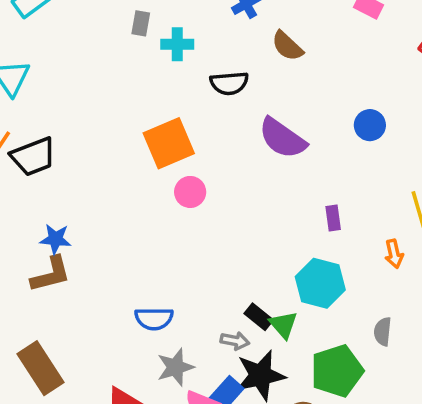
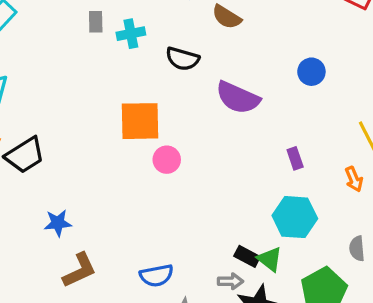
black semicircle: (229, 83) -> (182, 59), turned 32
orange square: (169, 143) -> (140, 121), turned 33
brown L-shape: (51, 274) -> (80, 270), moved

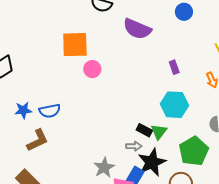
green triangle: (270, 259) -> (159, 132), turned 30
blue semicircle: (157, 276) -> (50, 111), moved

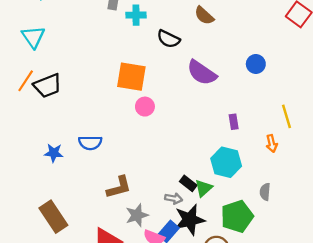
blue star: (23, 110) -> (54, 153), moved
brown L-shape: (38, 140) -> (119, 187), moved

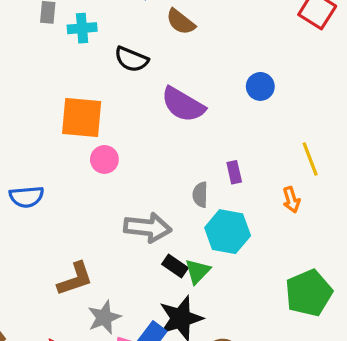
blue semicircle: (90, 143) -> (26, 197), moved
gray semicircle: (265, 192) -> (200, 195), moved
gray arrow: (174, 198) -> (148, 228), moved, size x1.8
green pentagon: (237, 216) -> (309, 293), moved

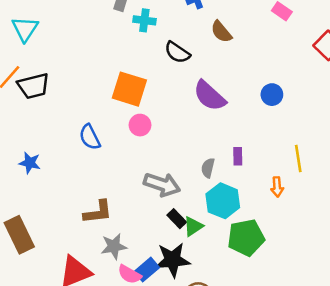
blue semicircle: (26, 197) -> (90, 137), moved, turned 56
green pentagon: (309, 293) -> (246, 238), moved

